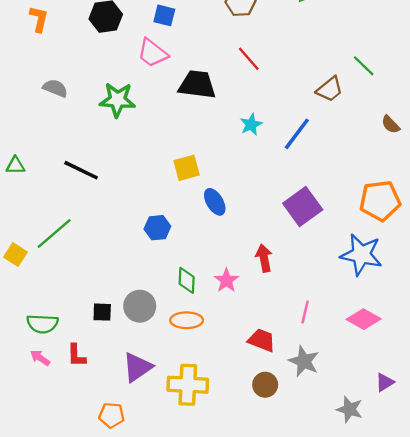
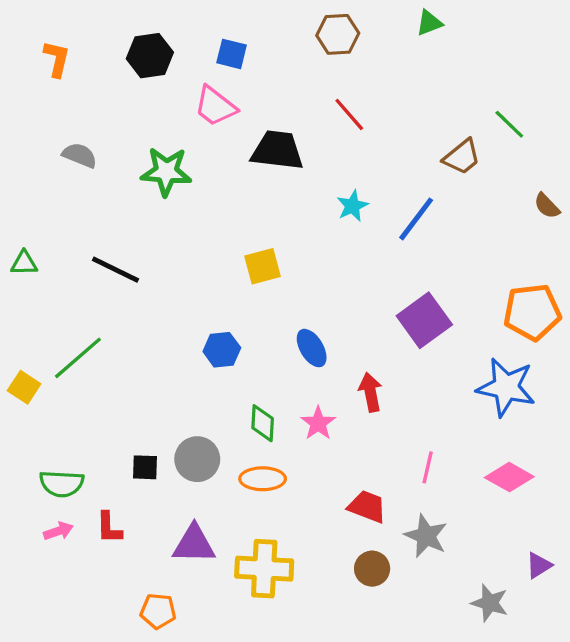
blue ellipse: (215, 202) -> (312, 348), moved
pink arrow: (40, 358) -> (58, 531), turned 126
purple triangle: (137, 367) -> (194, 544), turned 36

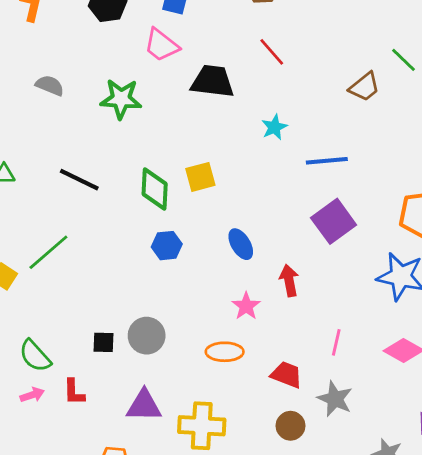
blue line: (416, 219) -> (327, 161), moved, turned 48
green diamond: (263, 423) -> (155, 189), moved, size x1.4
orange ellipse: (263, 479) -> (225, 352), moved
green semicircle: (62, 484) -> (35, 356), turned 45

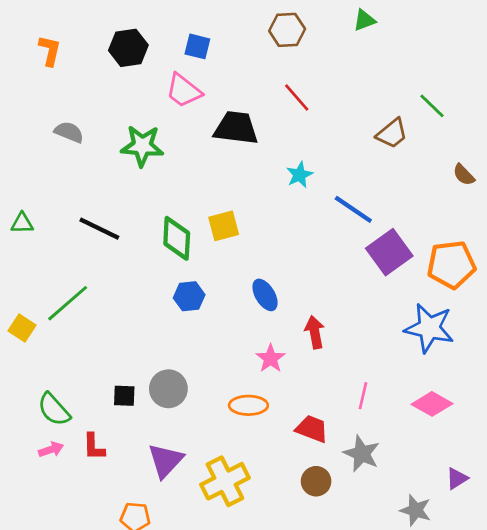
blue line: (327, 161) -> (353, 209), turned 39
purple square: (334, 221) -> (389, 252), moved
purple triangle: (144, 406) -> (166, 461), turned -48
yellow cross: (202, 426) -> (225, 481), turned -30

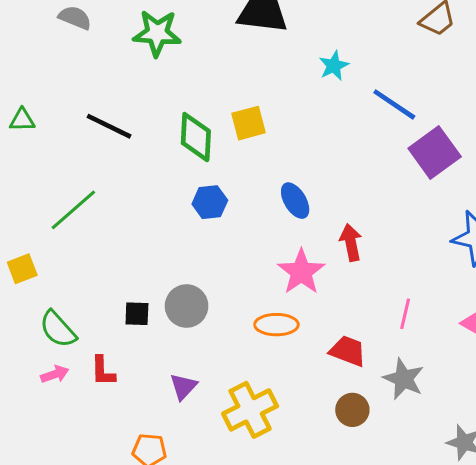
yellow square: (22, 328) -> (22, 269), moved, turned 36
pink star: (271, 358) -> (301, 272), size x1.4
purple triangle: (166, 461) -> (183, 387), size x0.7

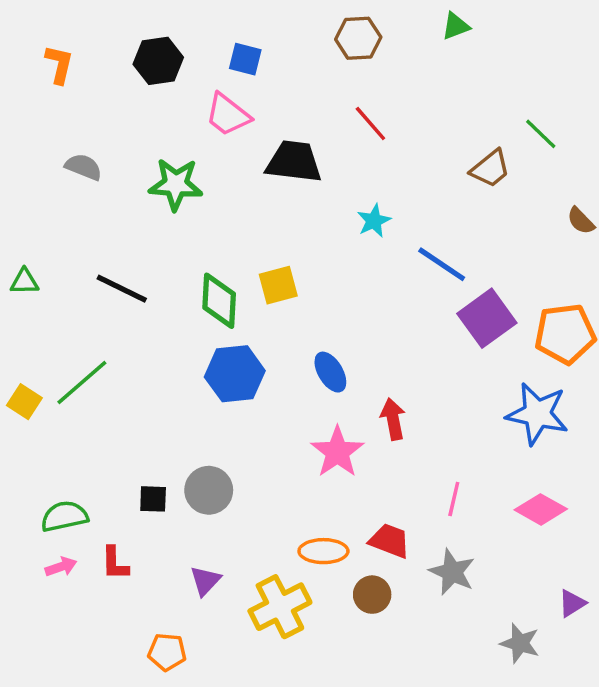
blue hexagon: (210, 202) -> (235, 374), size x1.5
yellow square: (22, 269) -> (24, 402), moved, turned -36
orange ellipse: (276, 325) -> (323, 551), moved
green semicircle: (58, 329) -> (64, 516), turned 120
brown circle: (352, 410) -> (372, 595), moved

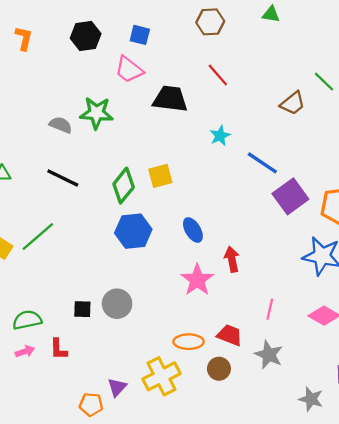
green triangle: (456, 26) -> (271, 14), turned 30
gray semicircle: (84, 167) -> (61, 125), moved
green diamond: (219, 301) -> (124, 186), turned 36
purple triangle: (205, 581) -> (117, 387), moved

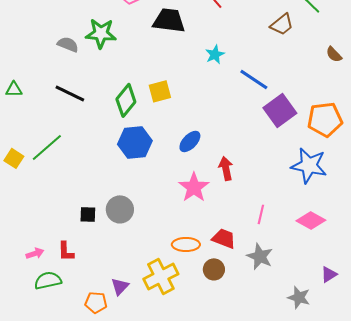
blue ellipse: (193, 230) -> (190, 141), turned 75
green semicircle: (27, 320) -> (48, 280), moved

